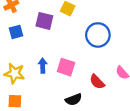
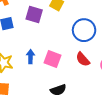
red semicircle: (97, 82) -> (83, 59), moved

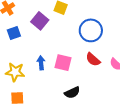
purple square: (34, 14) -> (40, 21), turned 30

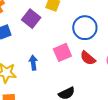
pink square: (63, 63) -> (62, 52), moved, turned -36

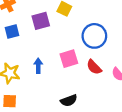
purple square: (31, 19) -> (41, 21), turned 30

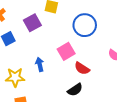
red semicircle: (94, 67) -> (82, 68), moved

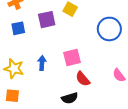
blue circle: (85, 25) -> (109, 29), moved

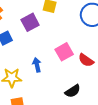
red semicircle: (83, 79) -> (86, 60), moved

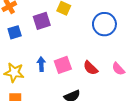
pink square: (64, 52) -> (63, 65), moved

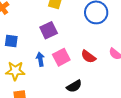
purple square: (42, 21) -> (49, 30), moved
blue square: (15, 32) -> (11, 41), moved, turned 32

